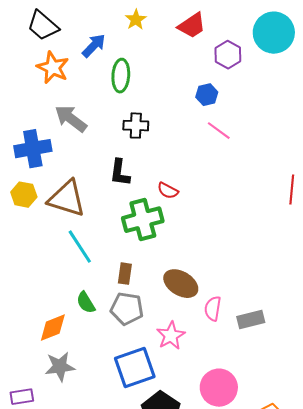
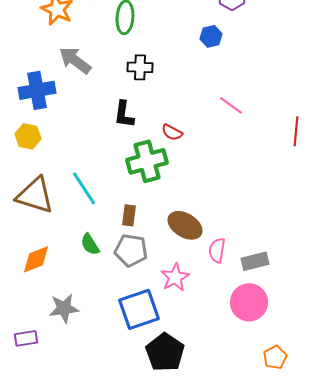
pink line: (219, 131) -> (231, 105), moved
brown triangle: (67, 199) -> (35, 195), moved
orange diamond: (53, 328) -> (36, 259), moved
pink circle: (219, 388) -> (249, 302), moved

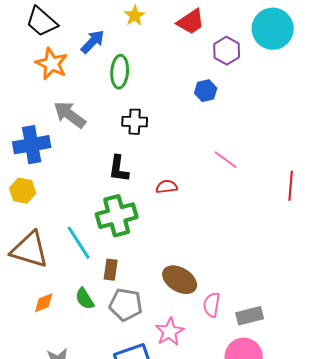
red semicircle: (172, 132) -> (167, 187), turned 145
green cross: (147, 161) -> (117, 216), moved
brown rectangle: (129, 215) -> (111, 270), moved
orange diamond: (36, 259) -> (44, 303), moved, size x0.7

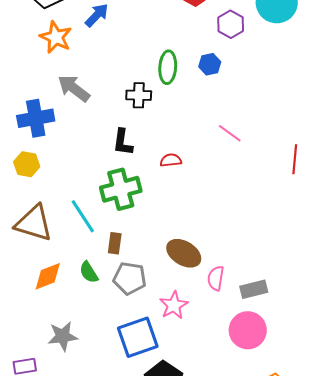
green ellipse: (120, 72) -> (168, 67), moved
orange diamond: (44, 303) -> (48, 276), size x1.4

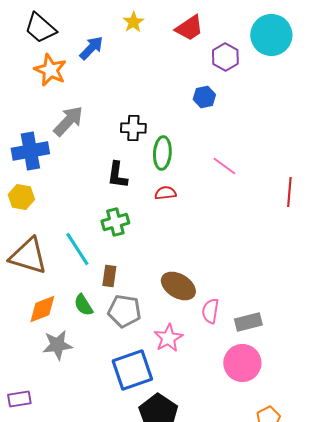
green ellipse: (168, 67) -> (162, 153), moved
gray arrow: (74, 88) -> (68, 121), turned 96
green cross: (121, 189) -> (115, 222), size x0.7
gray star: (63, 336) -> (57, 345), moved

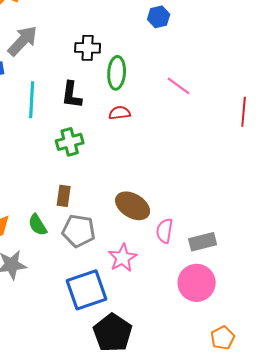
cyan line: (77, 249) -> (32, 100), moved, turned 36

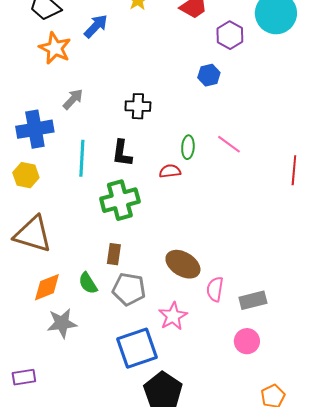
gray arrow: (23, 41) -> (73, 99), size x0.7
green ellipse: (117, 73) -> (188, 147), moved, size x0.7
green cross: (70, 142) -> (120, 200), size x1.4
pink circle: (197, 283) -> (247, 341), size x0.7

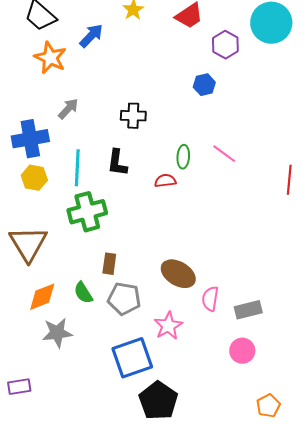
yellow hexagon: (26, 175) -> (34, 178), moved
green cross: (120, 200) -> (87, 212), moved
brown triangle: (33, 234) -> (28, 244), turned 42

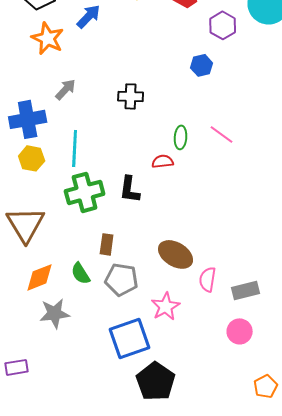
black L-shape: (117, 163) -> (130, 189), moved

